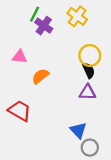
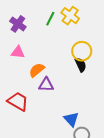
green line: (35, 14) -> (50, 19), moved
purple cross: (44, 26) -> (18, 24), moved
purple triangle: (87, 92) -> (46, 85), moved

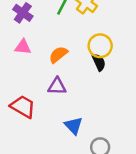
orange semicircle: (37, 70) -> (58, 55), moved
blue triangle: (71, 119) -> (74, 126), moved

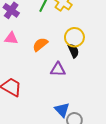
purple triangle: (57, 86) -> (58, 69), moved
blue triangle: (74, 126) -> (62, 110), moved

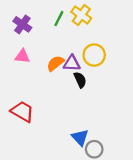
black semicircle: (73, 51) -> (80, 80), moved
purple triangle: (58, 69) -> (72, 63), moved

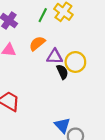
yellow circle: (94, 55) -> (75, 62), moved
orange semicircle: (55, 63) -> (37, 43), moved

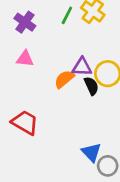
orange semicircle: (37, 43) -> (64, 79), moved

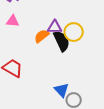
black semicircle: (91, 86) -> (62, 41), size x1.5

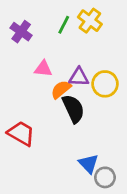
pink triangle: (13, 21) -> (43, 69), moved
black semicircle: (62, 41) -> (73, 109), moved

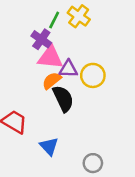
purple cross: (21, 32) -> (41, 39), moved
pink triangle: (43, 69) -> (50, 57), moved, size x1.5
blue triangle: (88, 164) -> (49, 146), moved

